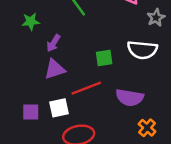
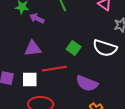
purple arrow: (53, 43) -> (37, 18), moved, turned 72
green square: (104, 58) -> (74, 48), turned 32

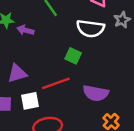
purple triangle: (33, 48) -> (17, 73), moved
white semicircle: (105, 48) -> (90, 28), moved

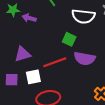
purple semicircle: (96, 93) -> (85, 58), moved

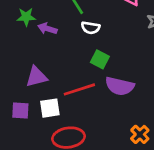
white semicircle: (83, 16) -> (91, 28), moved, size x0.6

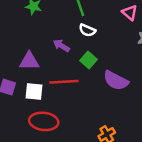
purple arrow: (47, 29) -> (61, 46), moved
purple semicircle: (120, 86) -> (116, 81), moved

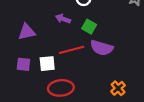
purple triangle: (29, 61) -> (27, 32), moved
purple semicircle: (116, 81) -> (102, 48), moved

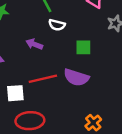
green square: (89, 27) -> (83, 47), moved, turned -32

